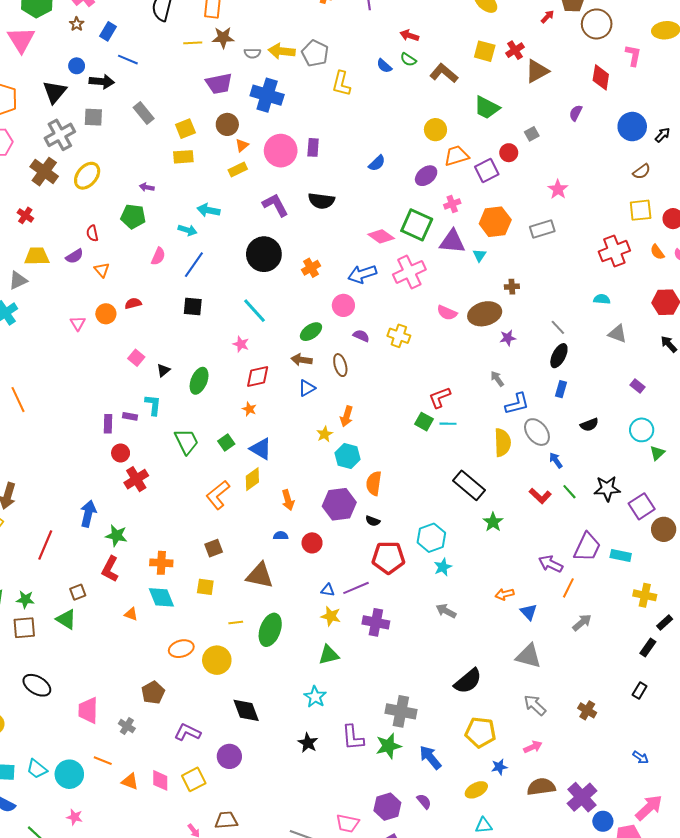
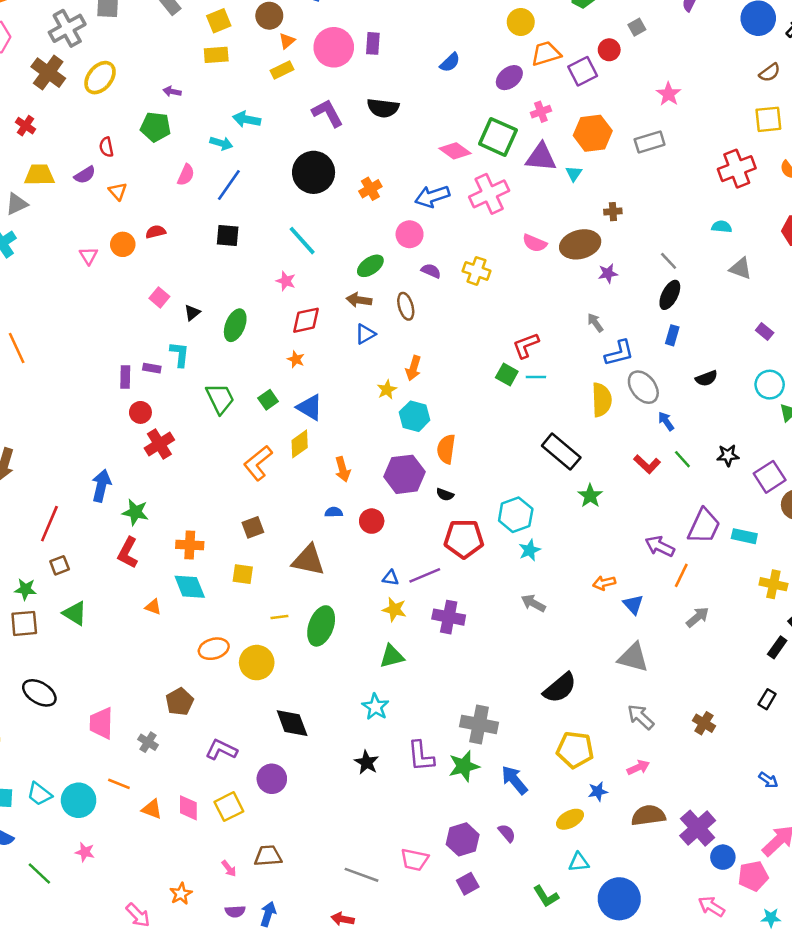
black star: (607, 489) -> (728, 455), size x0.7
brown square: (78, 592) -> (60, 565), moved

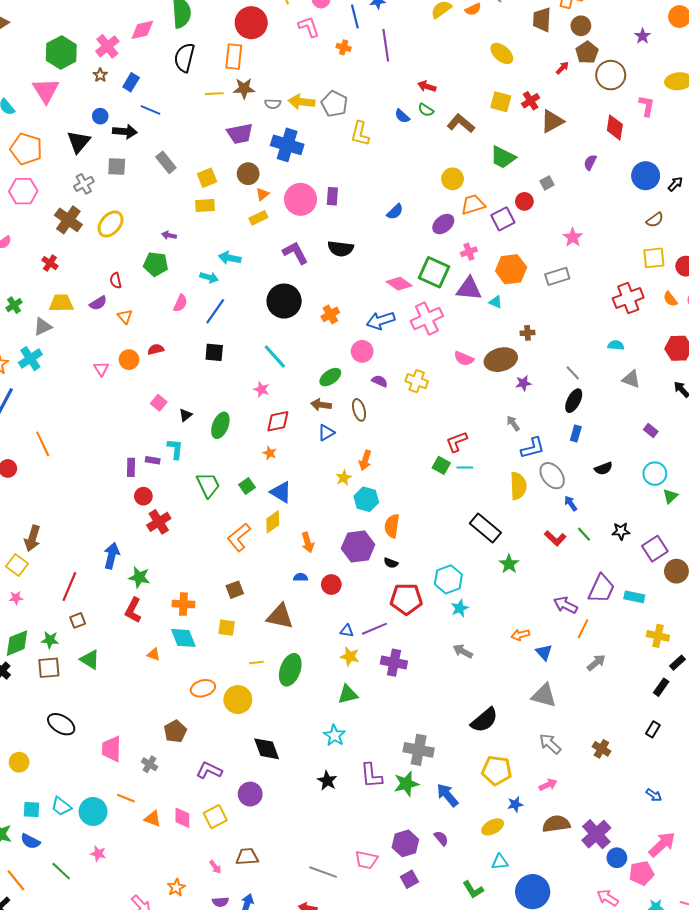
gray cross: (67, 28) -> (84, 184), size x0.7
cyan triangle: (574, 174) -> (496, 302), turned -40

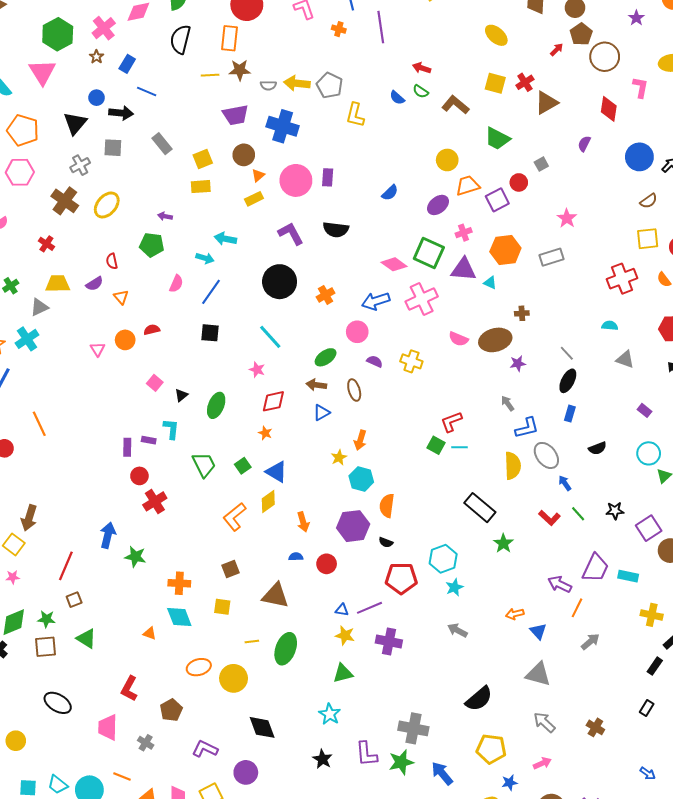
red L-shape: (133, 610) -> (129, 689), moved

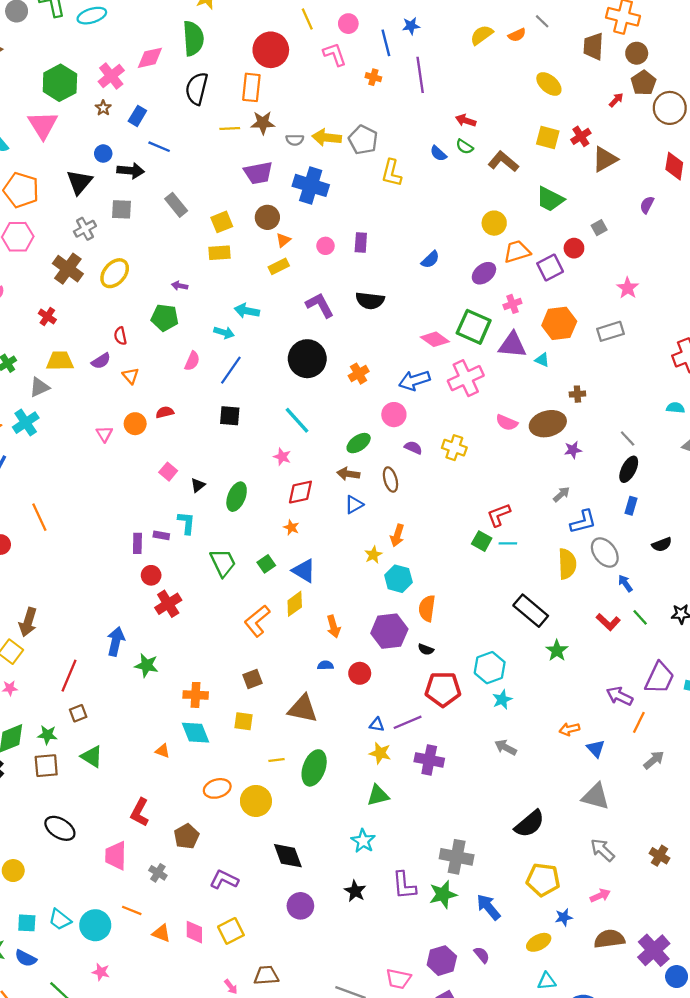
pink circle: (296, 180) -> (325, 246), size x0.5
gray arrow: (508, 403) -> (561, 494), turned 84
purple circle: (246, 772) -> (300, 906), moved

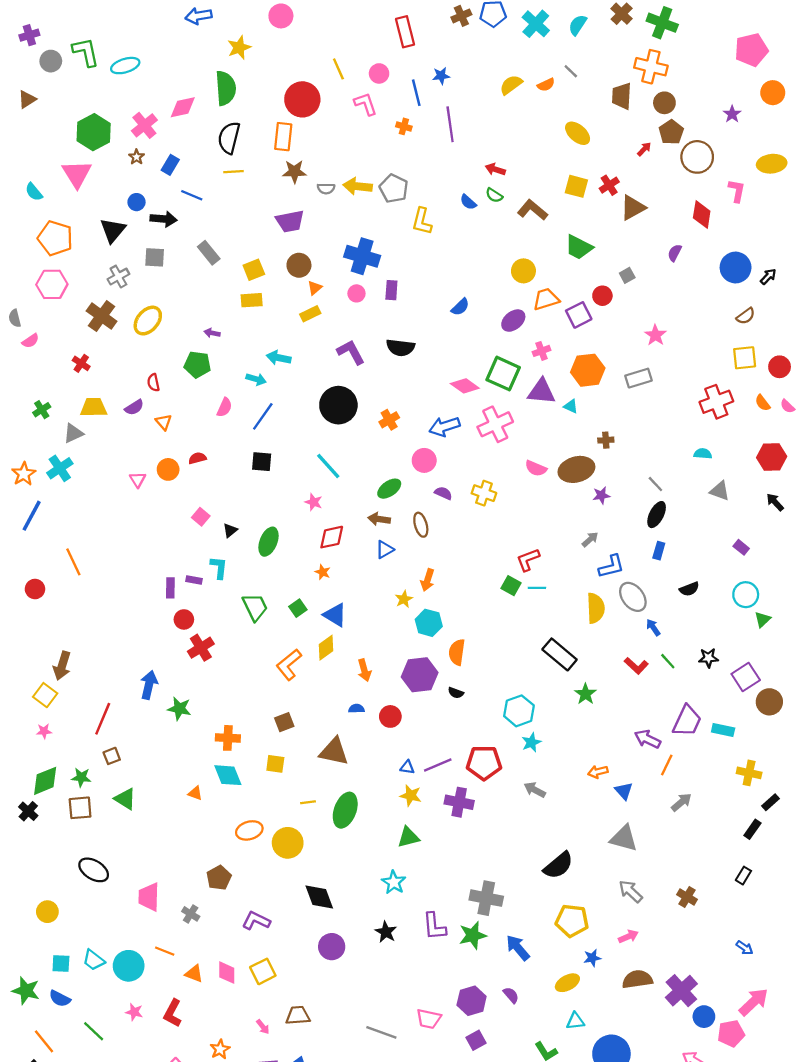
yellow line: (230, 128) -> (234, 172), moved
blue cross: (311, 185) -> (362, 256), moved
red pentagon: (443, 689) -> (484, 763), moved
red L-shape: (140, 812) -> (173, 1013), moved

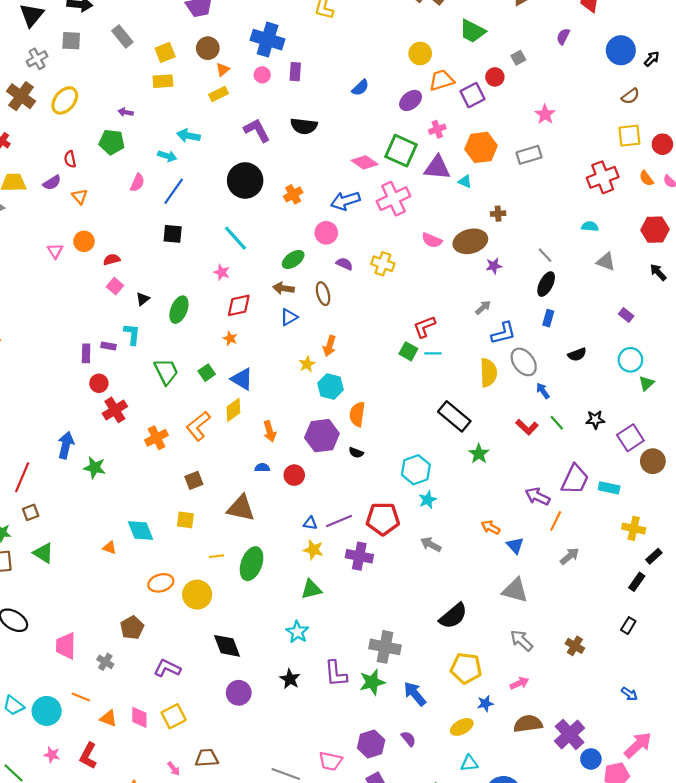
red semicircle: (197, 458) -> (112, 259), moved
orange cross: (228, 738) -> (157, 438), moved, turned -30
orange arrow: (598, 772) -> (491, 527), turned 42

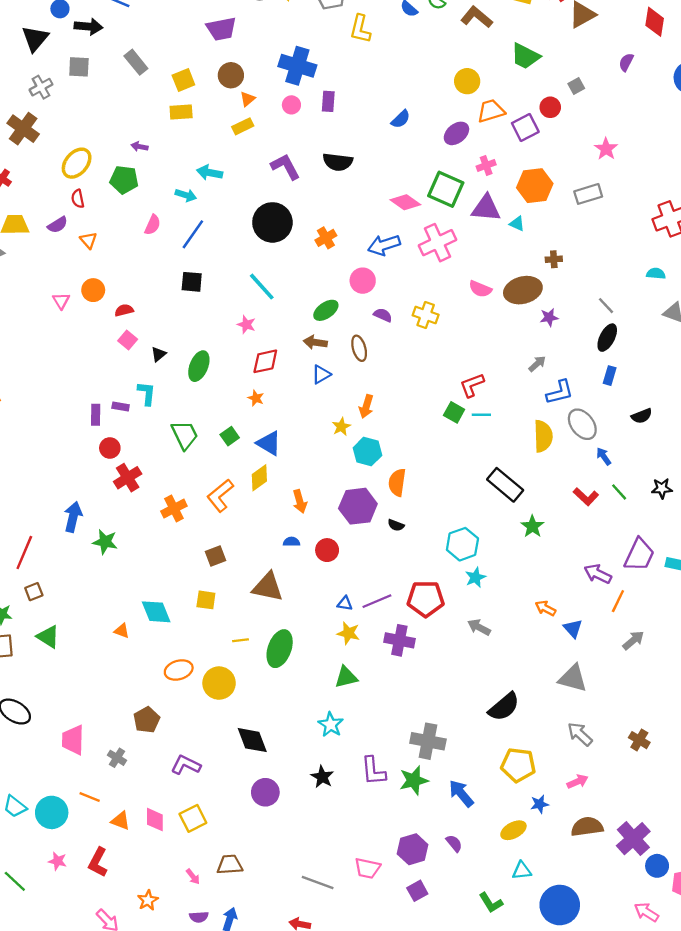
yellow ellipse: (65, 100) -> (77, 163), moved

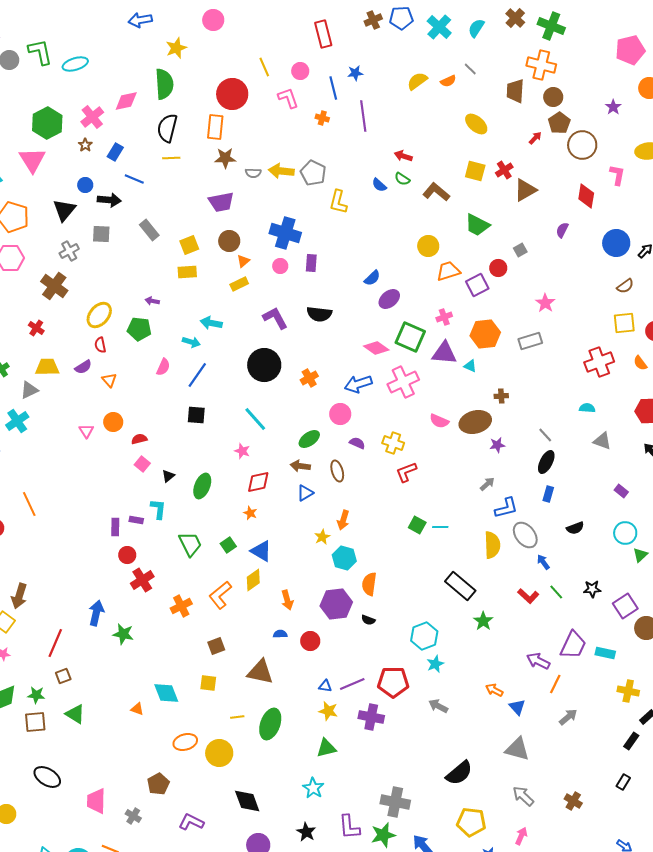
purple ellipse: (456, 133) -> (389, 299), moved
red L-shape: (472, 385) -> (406, 472), moved
pink arrow: (578, 782) -> (521, 836), turned -42

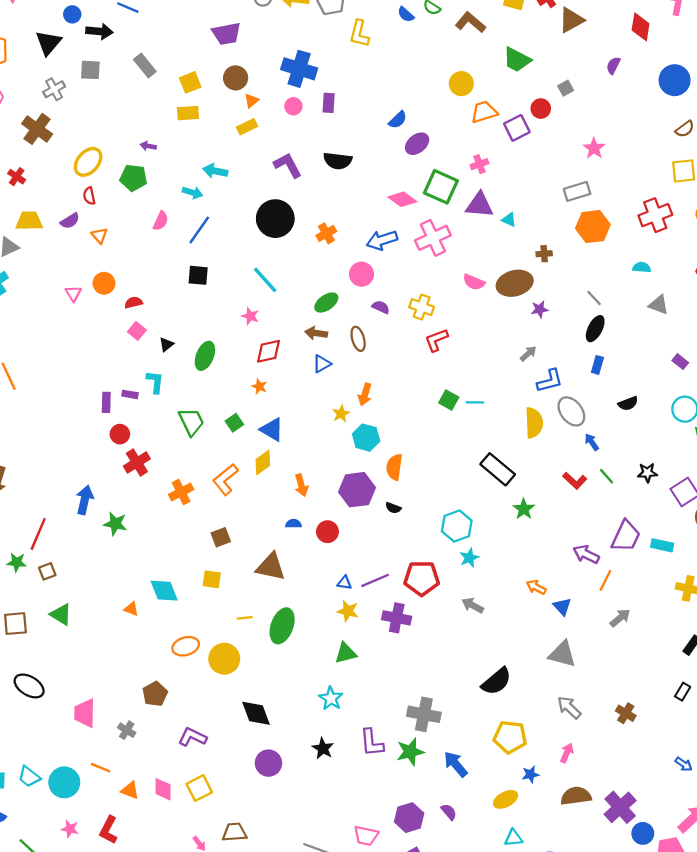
orange hexagon: (485, 334) -> (593, 227), moved
green star: (36, 695) -> (17, 562), moved

